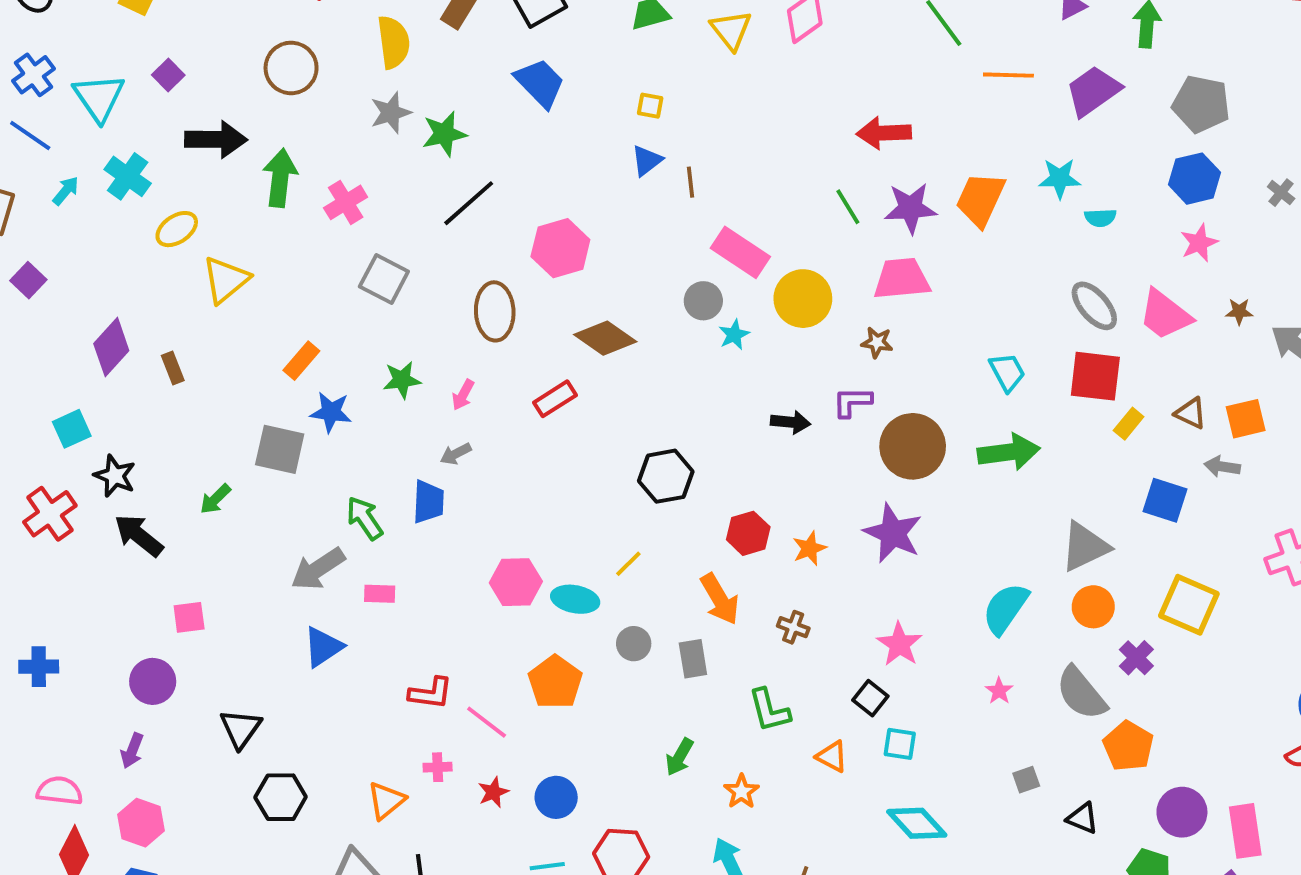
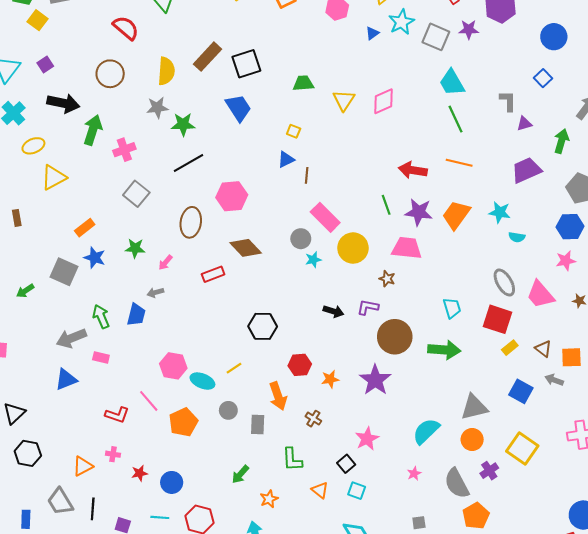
orange line: (1008, 75) -> (459, 163), moved
pink line: (487, 722) -> (149, 401), moved

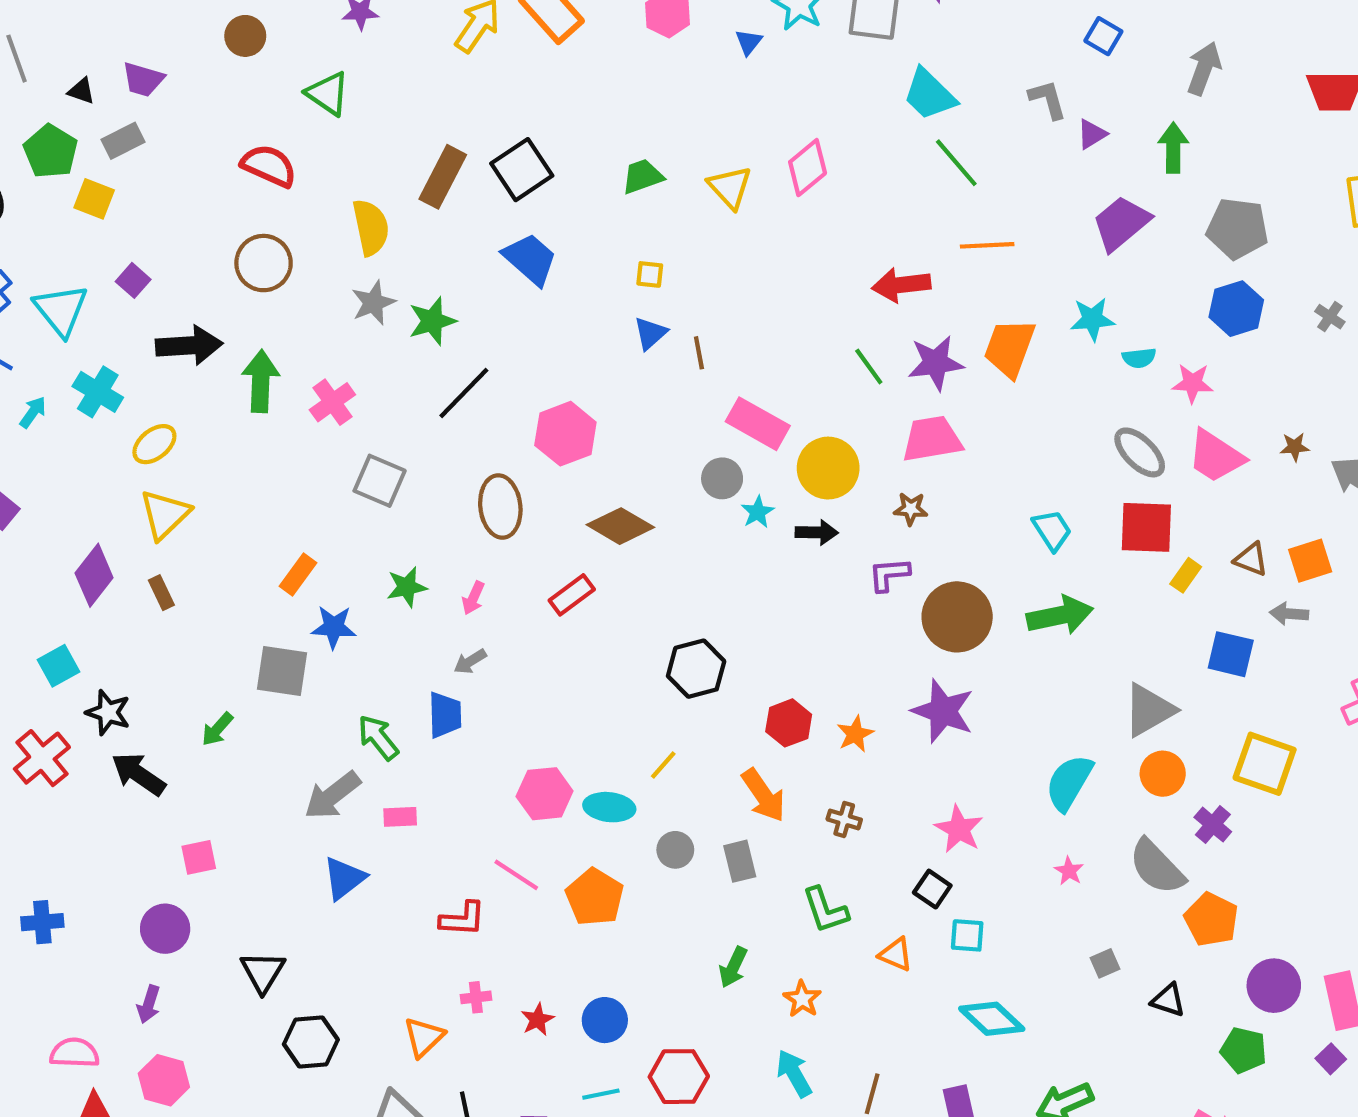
yellow triangle: (54, 177) -> (165, 514), moved
pink star: (566, 261) -> (1193, 383), moved, turned 30
black arrow: (333, 311) -> (817, 532), moved

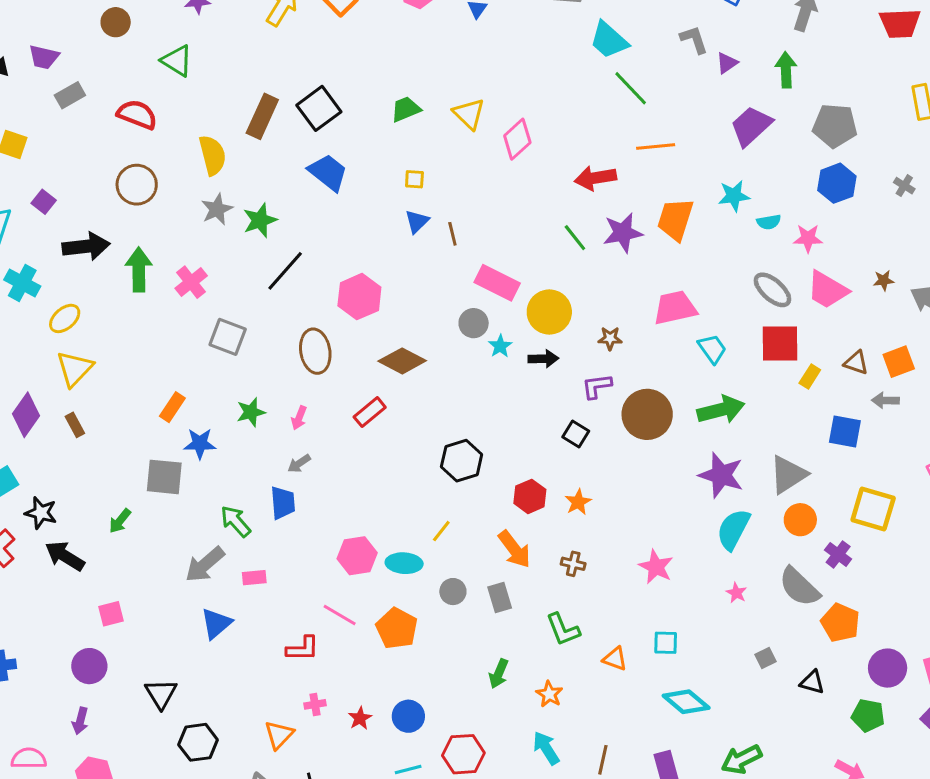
gray rectangle: (123, 141) -> (70, 95), moved
pink diamond: (808, 168) -> (517, 139), moved
pink trapezoid: (932, 439) -> (675, 308), moved
purple star: (943, 711) -> (721, 475), moved
black square: (932, 889) -> (576, 434), moved

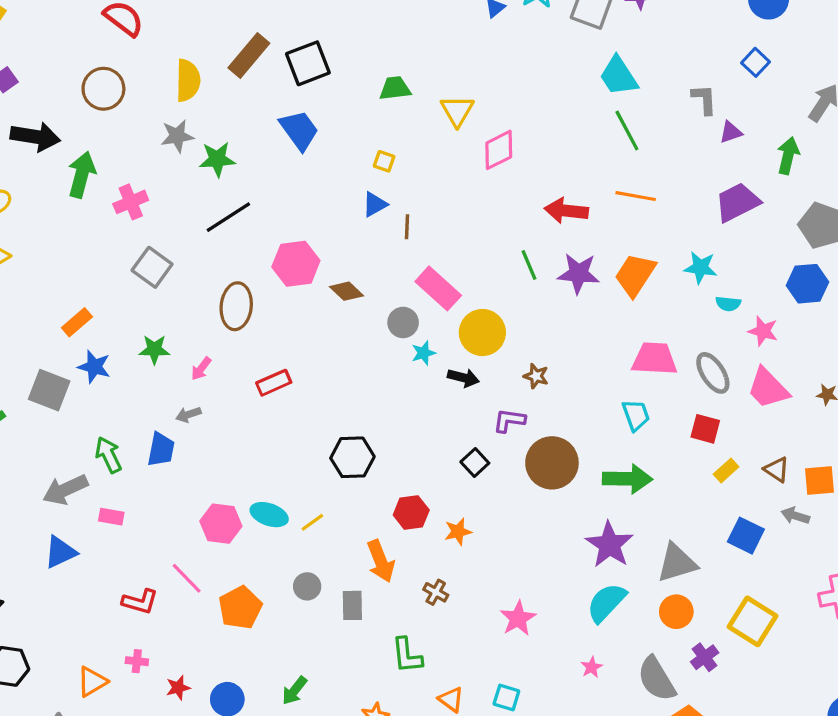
pink trapezoid: (675, 308) -> (654, 359), moved
red square: (780, 343) -> (705, 429), size x0.7
brown diamond: (402, 361) -> (347, 291), moved, size x0.7
cyan ellipse: (404, 563) -> (269, 515), moved
green arrow: (499, 674) -> (294, 691), moved

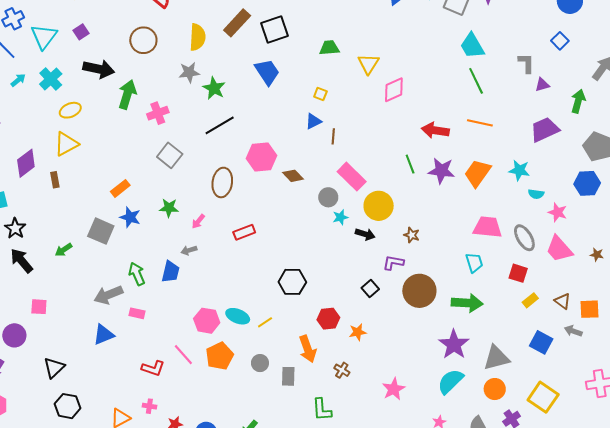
green star: (217, 159) -> (214, 88), turned 30
orange pentagon: (240, 608) -> (220, 356), moved

